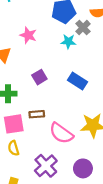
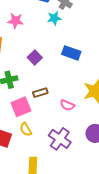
pink semicircle: (61, 133) -> (67, 105), size x0.6

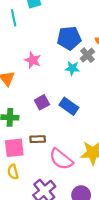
blue rectangle: (71, 53) -> (69, 106), moved
pink semicircle: (67, 105) -> (61, 159), size x1.6

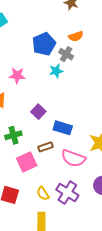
blue rectangle: (69, 106) -> (63, 128), moved
yellow semicircle: (13, 172) -> (43, 194), moved

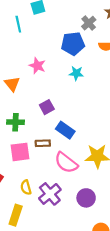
gray cross: (66, 54) -> (89, 23), moved

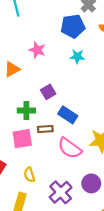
orange triangle: (12, 84) -> (12, 69), turned 42
green cross: (15, 122) -> (26, 110), moved
purple cross: (50, 194) -> (61, 192), moved

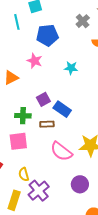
blue pentagon: (73, 26) -> (47, 35), moved
blue rectangle: (68, 115) -> (62, 109), moved
brown rectangle: (45, 129) -> (47, 124), moved
purple cross: (61, 192) -> (39, 191), moved

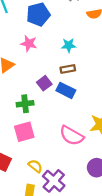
brown rectangle: (47, 124) -> (68, 69), moved
yellow semicircle: (24, 174) -> (35, 166), turned 152

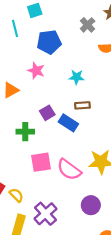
brown rectangle: (68, 69) -> (82, 105), moved
pink square: (24, 132) -> (41, 162), moved
yellow semicircle: (35, 166) -> (16, 195), moved

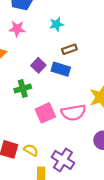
pink semicircle: (69, 170) -> (73, 113), turned -30

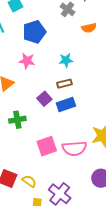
brown rectangle: (69, 49) -> (64, 84), moved
blue rectangle: (61, 69) -> (66, 105), turned -42
green cross: (23, 89) -> (17, 120), moved

